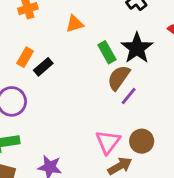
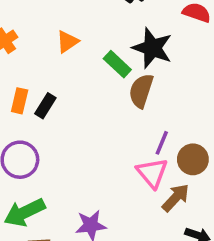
purple line: (129, 96) -> (162, 143), moved

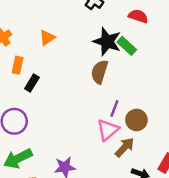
green rectangle: (117, 64) -> (127, 46), moved
orange rectangle: (20, 101) -> (18, 65), moved
pink triangle: (152, 173) -> (108, 130), turned 30

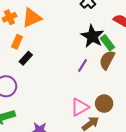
orange triangle: (47, 38) -> (32, 18), moved, size x1.5
brown semicircle: (99, 72) -> (107, 60), moved
purple line: (114, 108) -> (83, 66), moved

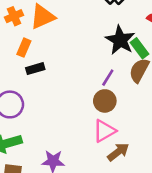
black rectangle: (26, 58) -> (35, 69), turned 32
brown circle: (104, 104) -> (105, 101), moved

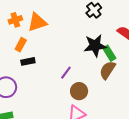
black star: (120, 40) -> (95, 46), turned 30
purple line: (108, 78) -> (66, 73), moved

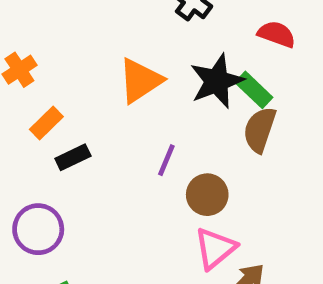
orange triangle: (37, 22) -> (140, 80), moved
orange rectangle: (21, 45) -> (46, 123), turned 32

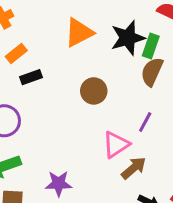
green rectangle: (254, 90) -> (151, 46), turned 60
purple line: (166, 160) -> (145, 122), moved
brown circle: (207, 195) -> (94, 91), moved

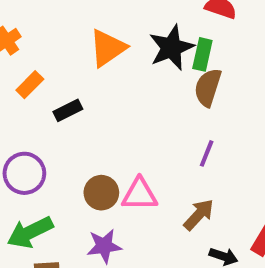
black rectangle: (31, 77) -> (68, 110), moved
brown circle: (94, 91) -> (101, 193), moved
pink triangle: (116, 145) -> (140, 194), moved, turned 40

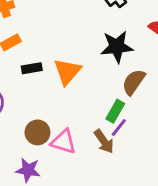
orange triangle: (108, 48) -> (67, 72), moved, turned -32
green rectangle: (202, 54) -> (115, 111), moved
brown arrow: (199, 215) -> (104, 141), moved, turned 85

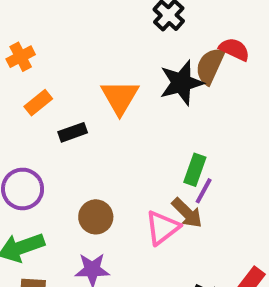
orange triangle: (67, 72) -> (120, 97), moved
brown semicircle: (134, 82) -> (210, 66), moved
pink triangle: (64, 142) -> (162, 228), moved, turned -44

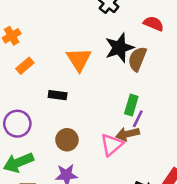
brown semicircle: (210, 66) -> (137, 59), moved
black rectangle: (73, 132) -> (58, 95), moved, turned 30
brown arrow: (187, 213) -> (128, 134), turned 125

